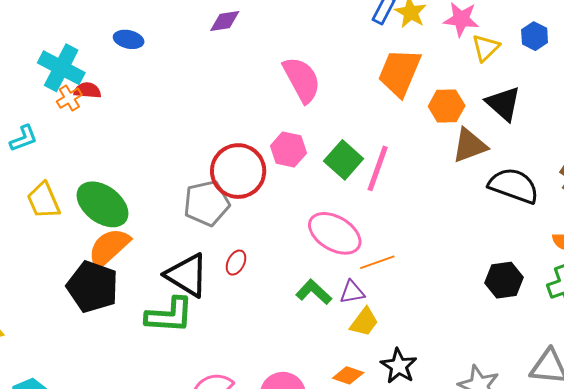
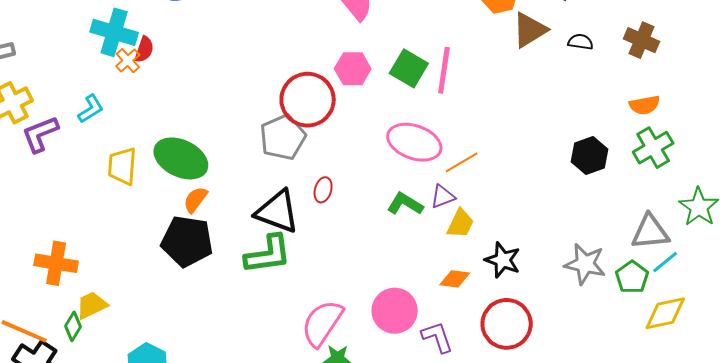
red semicircle: (87, 90) -> (144, 49), turned 116
black semicircle: (514, 186) -> (581, 42), moved, size x0.5
yellow trapezoid: (43, 201) -> (122, 166), turned 39
orange semicircle: (109, 248) -> (195, 200), size x0.6

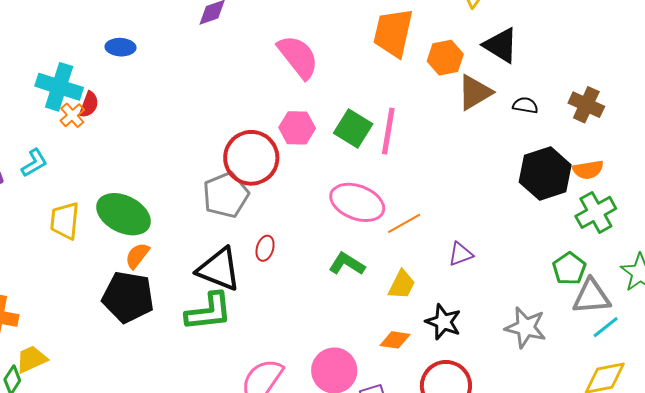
black hexagon: (589, 156) -> (545, 173), moved, size x1.4
purple triangle: (443, 197) -> (460, 254), moved
green pentagon: (632, 277) -> (569, 269), moved

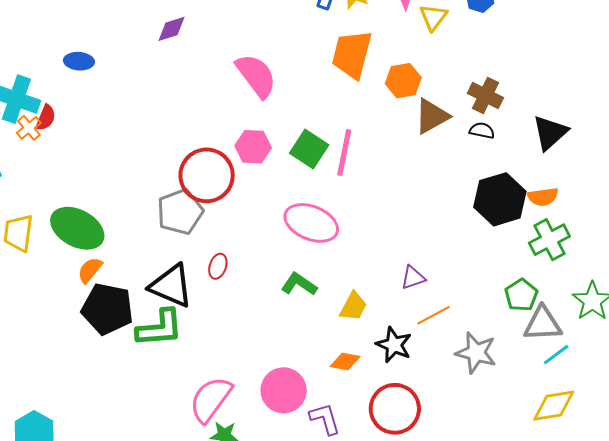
black triangle: (501, 45) -> (550, 133), moved, turned 45
brown cross: (586, 105) -> (485, 96), moved
orange line: (404, 223) -> (434, 315), moved
black pentagon: (128, 297) -> (107, 309), moved

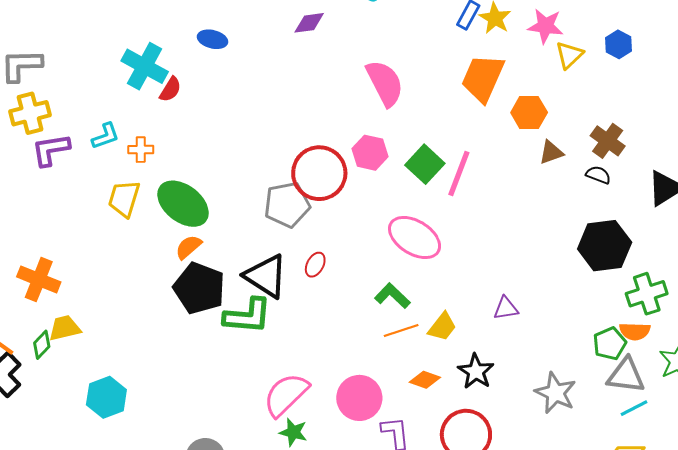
brown triangle: (432, 116) -> (551, 152), size x0.7
orange cross: (29, 128) -> (141, 150), moved, turned 30
orange semicircle: (543, 197) -> (635, 331), moved
orange line: (434, 315) -> (401, 331), moved

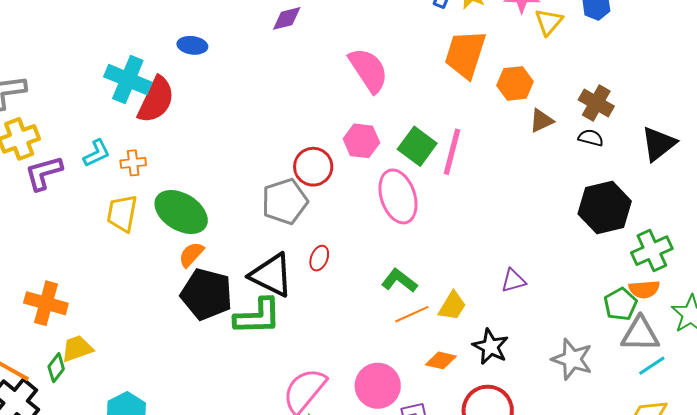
red semicircle: (170, 89) -> (156, 100), size x1.8
red circle: (319, 173) -> (313, 167), size x0.7
pink ellipse: (415, 237) -> (398, 196), moved, turned 46

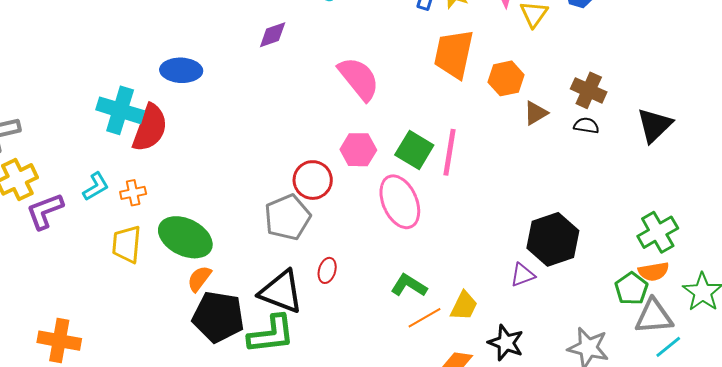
blue ellipse: (192, 45) -> (181, 70), size x1.4
black hexagon: (605, 207) -> (553, 239), moved

